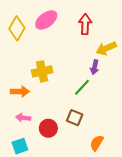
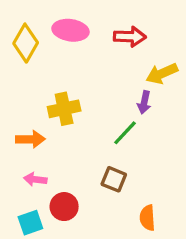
pink ellipse: (46, 20) -> (70, 30), turned 45
red arrow: (85, 24) -> (130, 37), turned 90
red circle: (48, 128) -> (64, 207), moved
orange semicircle: (97, 143) -> (147, 218), turned -35

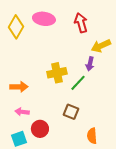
red arrow: (130, 37) -> (81, 23), turned -108
yellow cross: (64, 109) -> (57, 73), moved

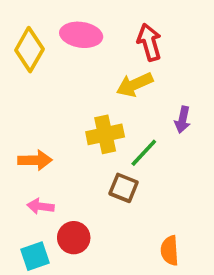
yellow arrow: (101, 46) -> (135, 85), moved
purple arrow: (90, 64) -> (183, 120), moved
brown square: (71, 112) -> (124, 188), moved

